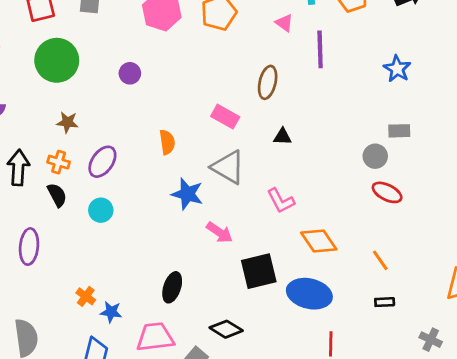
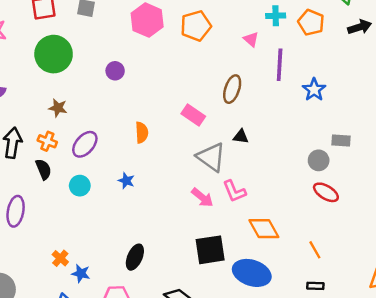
blue star: (397, 69) -> (314, 90), moved
gray triangle: (228, 167) -> (211, 157), moved
blue star: (187, 194) -> (126, 181), moved, size x0.6
pink arrow: (219, 232) -> (202, 197), moved

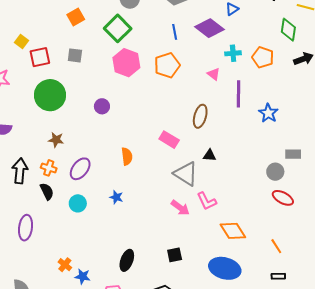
black square: (210, 250) -> (175, 255), moved, size x0.6

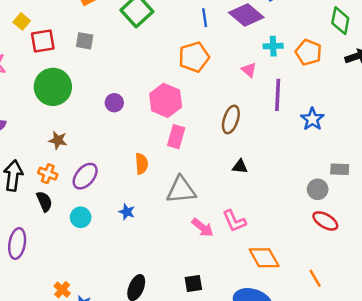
pink hexagon: (126, 63) -> (166, 100), moved
pink rectangle: (169, 140) -> (176, 137), moved, turned 72
gray triangle: (186, 174) -> (181, 190), moved, turned -40

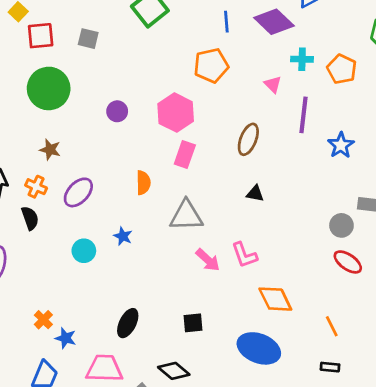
cyan circle: (81, 217) -> (84, 251), moved

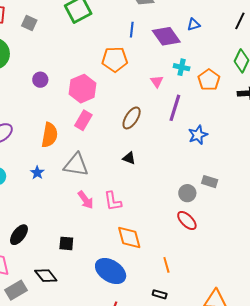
orange semicircle: (143, 183) -> (50, 135), size x1.4
blue star: (123, 236) -> (37, 173), moved

